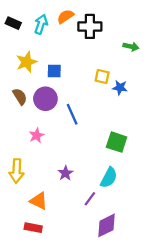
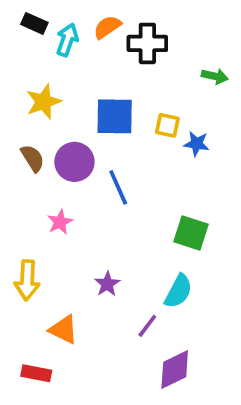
black rectangle: (13, 23) -> (34, 23), moved
blue square: (54, 71) -> (115, 116), moved, size x1.6
red rectangle: (33, 228) -> (36, 373), moved

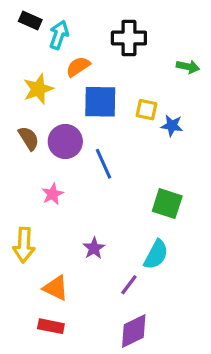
orange semicircle: (107, 27) -> (78, 67), moved
purple diamond: (175, 370) -> (134, 331), moved
red rectangle: (36, 373) -> (51, 326), moved

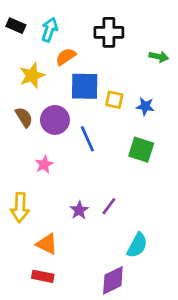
black rectangle: (30, 20) -> (16, 26), moved
yellow square: (146, 110) -> (114, 100), moved
green square: (167, 204) -> (141, 150), moved
cyan semicircle: (156, 255) -> (137, 245), moved
purple line: (129, 285) -> (109, 206), moved

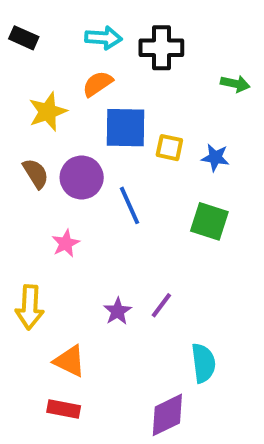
cyan arrow: (50, 30) -> (104, 38), moved, turned 75
cyan semicircle: (137, 245) -> (203, 363), turned -35

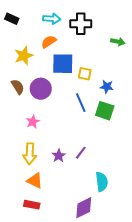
blue star: (215, 158) -> (107, 87), moved
blue line: (129, 205) -> (81, 103), moved
yellow arrow: (30, 307) -> (30, 154), moved

